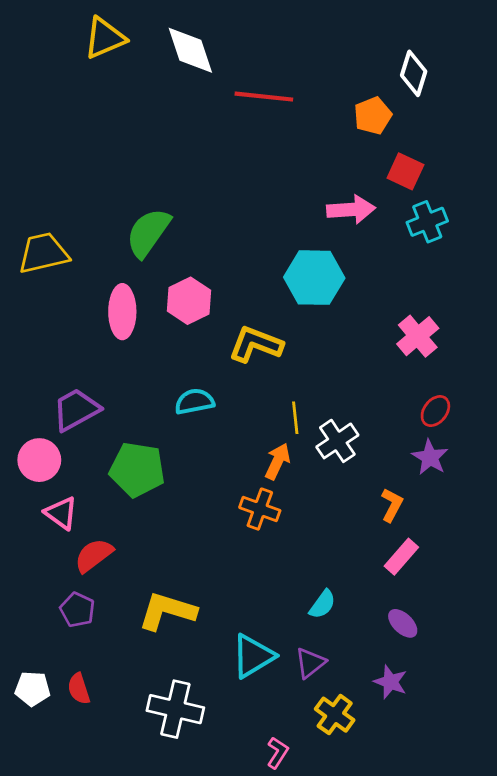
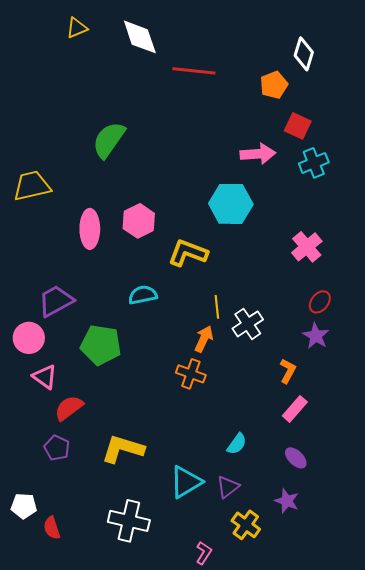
yellow triangle: (105, 38) -> (77, 28), size x0.7
green semicircle: (148, 233) -> (109, 140), moved
red semicircle: (79, 689) -> (52, 528), moved

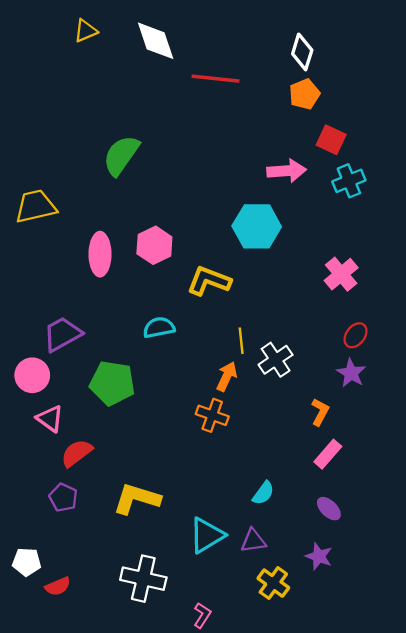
white diamond: (304, 54) -> (302, 52), moved
purple triangle: (228, 487) -> (253, 541), turned 30
red semicircle: (52, 528) -> (58, 586), turned -95
pink L-shape: (204, 553) -> (202, 615), moved

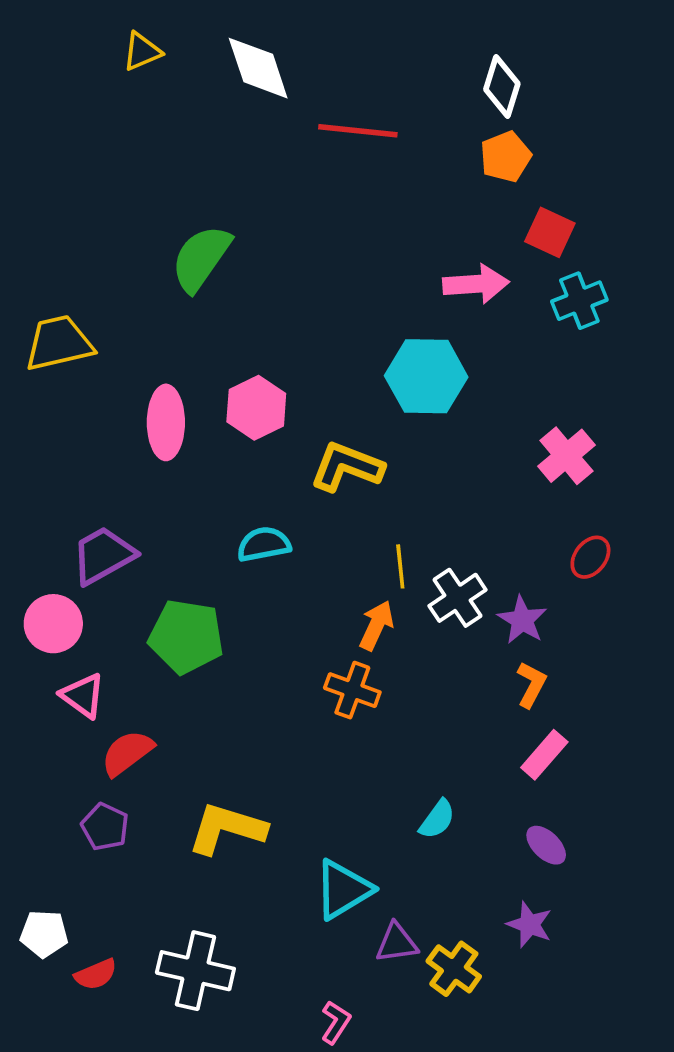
purple star: (351, 373) -> (522, 620), moved
purple triangle: (253, 541) -> (397, 943), moved
white cross: (143, 579) -> (195, 971), moved

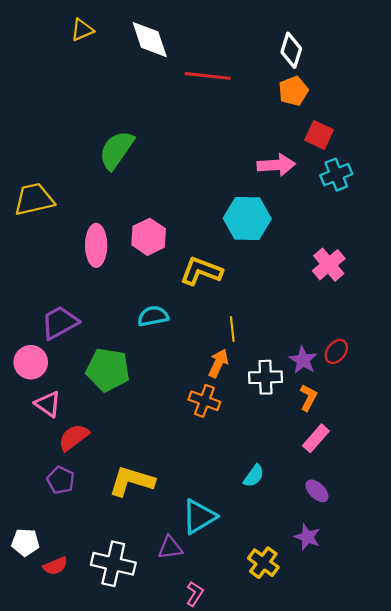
red ellipse: (590, 557) -> (336, 351), moved
white cross: (458, 598) -> (266, 377), moved, turned 32
purple triangle: (397, 943) -> (170, 548), moved

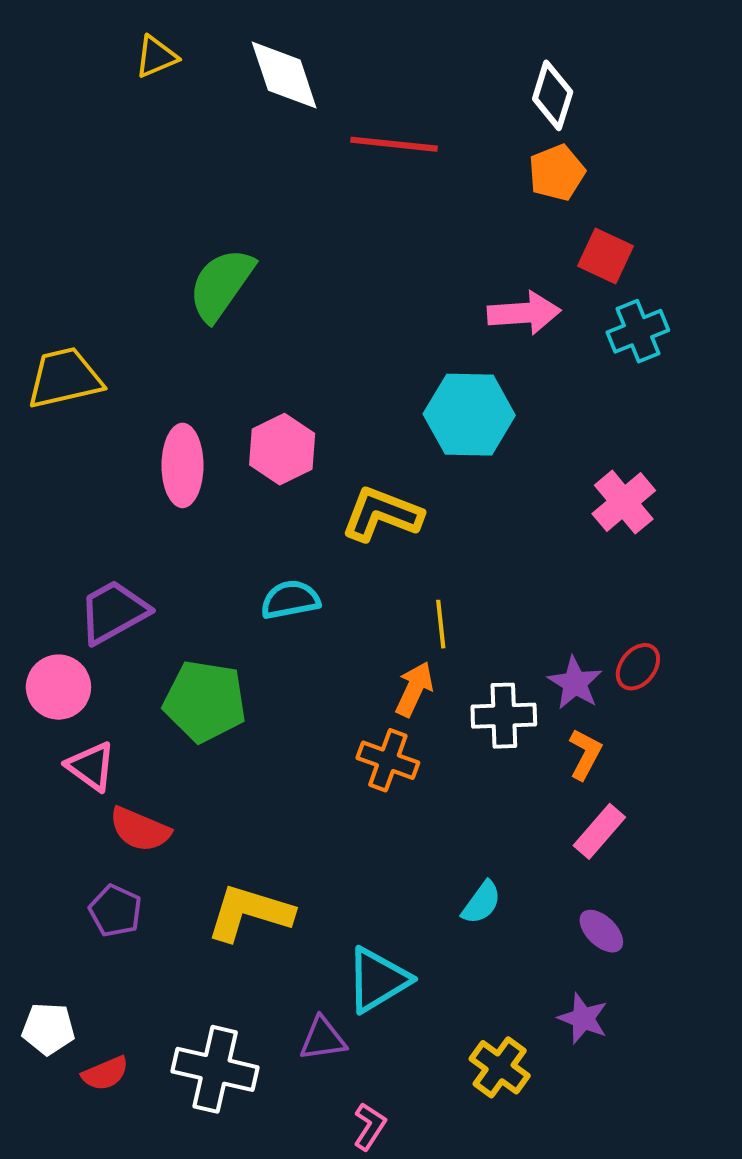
red semicircle: (74, 437) -> (140, 829), turned -120

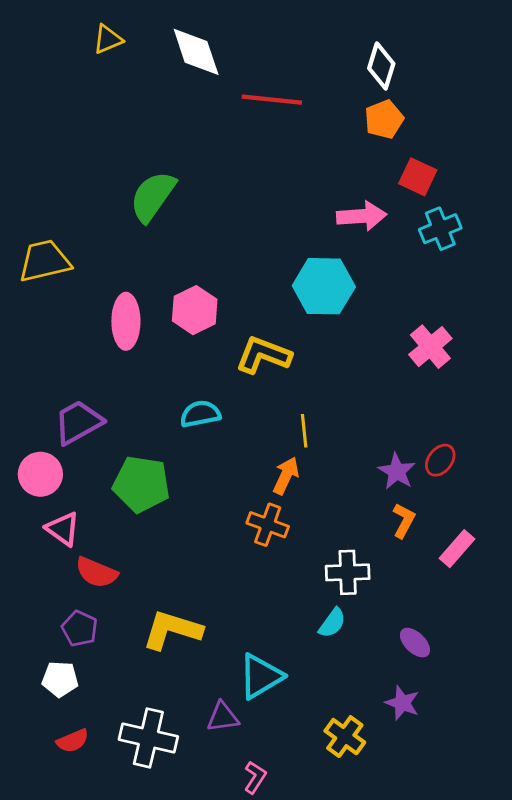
white cross: (504, 716) -> (348, 572), moved
pink rectangle: (599, 831) -> (457, 549), moved
white pentagon: (48, 1029) -> (60, 679), moved

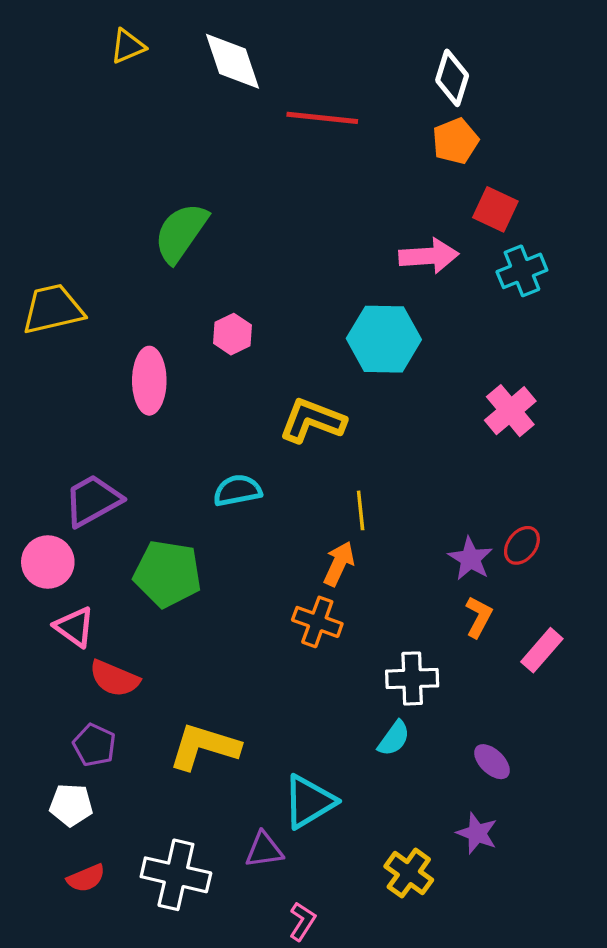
pink hexagon: (195, 310) -> (232, 334), moved, size x0.7

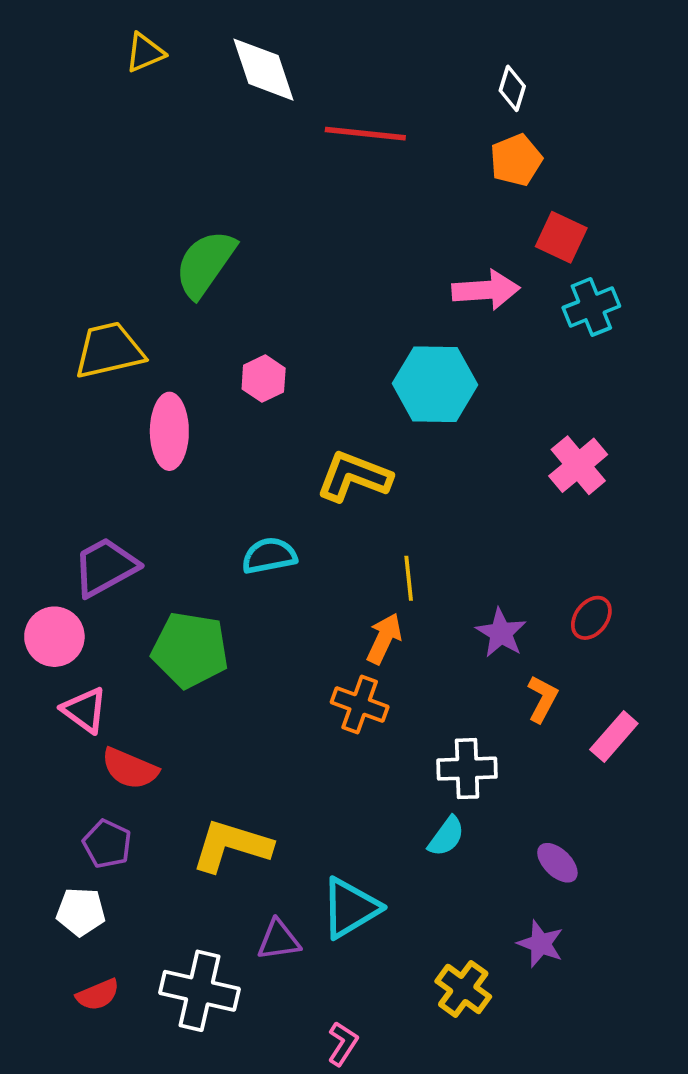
white diamond: (452, 78) -> (512, 88), size x0.7
yellow trapezoid: (53, 309) -> (109, 350), moved
purple star: (470, 559) -> (501, 633), moved
purple triangle: (264, 850) -> (279, 940), moved

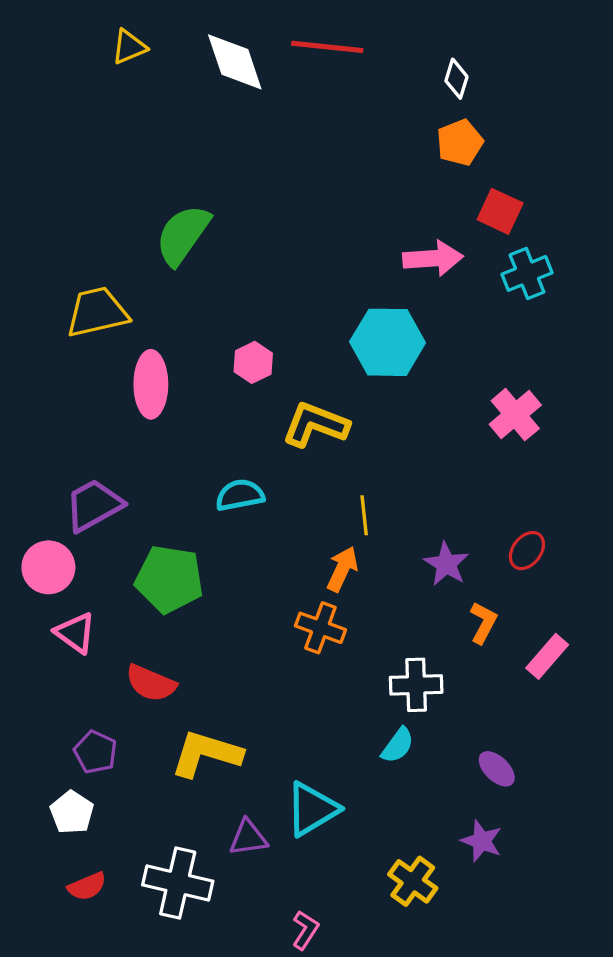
red line: (365, 134) -> (327, 47), moved
pink hexagon: (264, 379) -> (253, 362), moved
red semicircle: (130, 769) -> (151, 683), moved
white pentagon: (81, 912) -> (72, 812), turned 30

